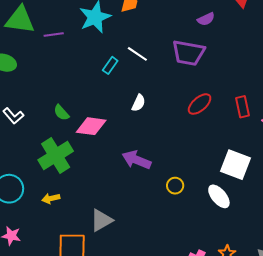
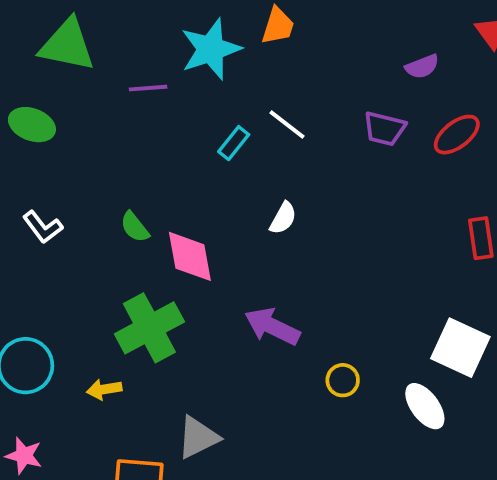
purple line: (54, 34) -> (148, 88), moved
purple trapezoid: (188, 53) -> (384, 129), size x0.7
red ellipse: (200, 104) -> (457, 135), moved
pink diamond: (91, 126) -> (190, 256), turned 68
green cross: (56, 156) -> (149, 328), moved

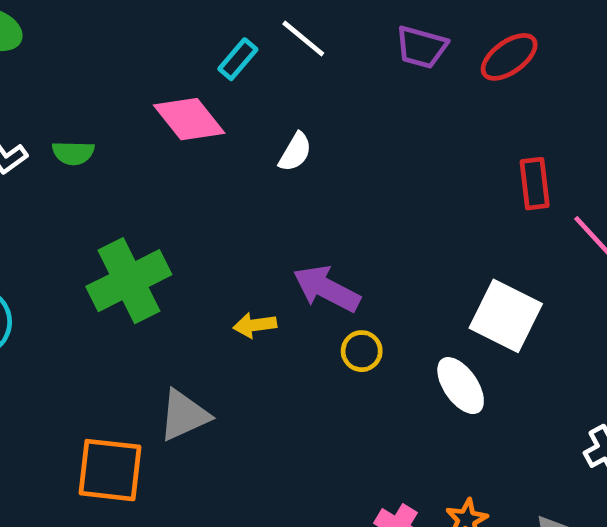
green semicircle: (135, 227) -> (73, 153), moved, turned -52
pink diamond: (190, 256) -> (189, 119), moved, turned -30
purple arrow: (272, 326) -> (327, 289), moved
yellow arrow: (104, 389) -> (255, 325), moved

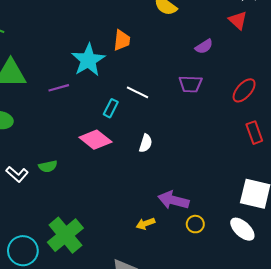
red ellipse: (509, 57) -> (244, 90), moved
green cross: (129, 281) -> (65, 235), moved

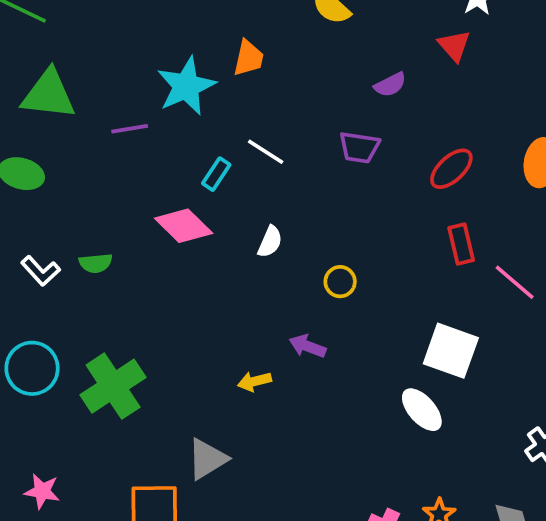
purple arrow: (173, 200) -> (307, 346), size x0.7
yellow circle: (195, 224) -> (340, 282), moved
cyan circle: (23, 251) -> (32, 368), moved

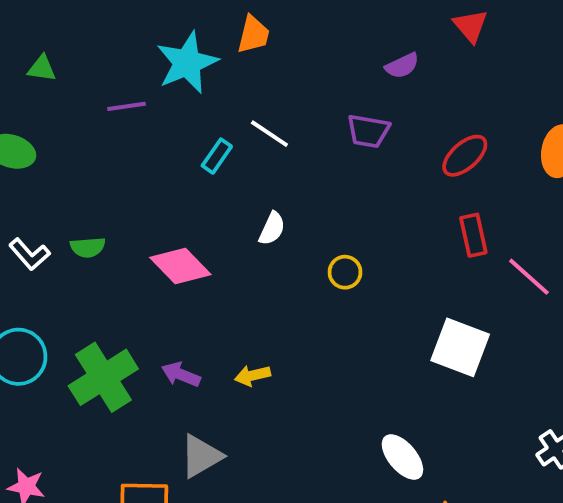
green triangle: (49, 94) -> (42, 68), size x0.5
pink diamond: (184, 226) -> (180, 266), moved
purple arrow: (307, 346) -> (181, 374), moved
white ellipse: (422, 410) -> (402, 457), moved

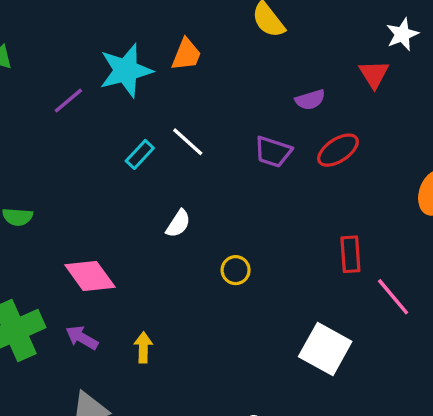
purple line: (126, 106) -> (68, 101), turned -40
red ellipse: (465, 156) -> (338, 150), moved
pink diamond: (180, 266) -> (90, 276), moved
yellow arrow: (253, 375) -> (143, 347), turned 96

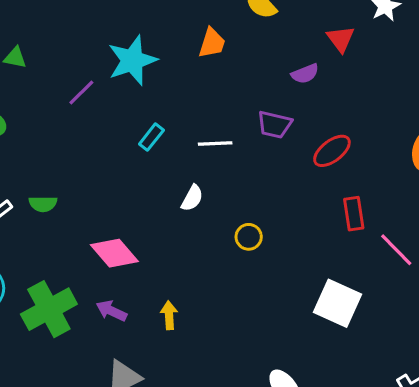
orange trapezoid: (186, 55) -> (212, 43), moved
red triangle: (374, 74) -> (341, 39), moved
white line: (188, 142) -> (215, 143), moved, turned -40
red ellipse: (338, 150) -> (332, 151), moved

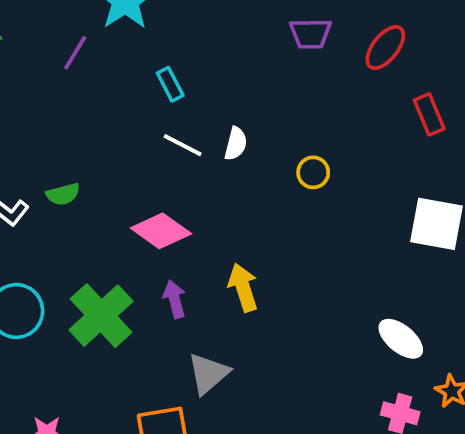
cyan rectangle: (151, 137) -> (170, 84), turned -52
white line: (215, 143) -> (183, 145), moved, turned 44
purple arrow: (111, 311) -> (175, 299), turned 64
yellow arrow: (169, 315) -> (243, 287), size x1.4

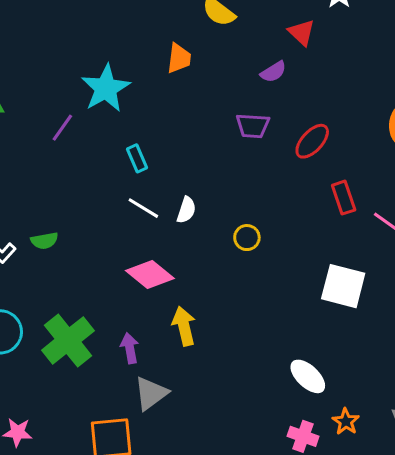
pink diamond: (161, 231) -> (150, 275), moved
purple arrow: (175, 299) -> (130, 348), moved

